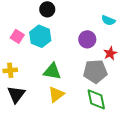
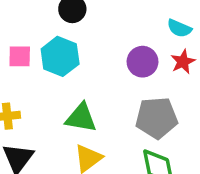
pink square: (17, 36) -> (20, 56), turned -32
red star: (110, 53) -> (183, 62), moved

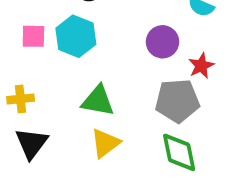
red star: (183, 62) -> (201, 66), moved

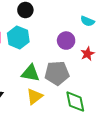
gray pentagon: (177, 101) -> (57, 73), moved

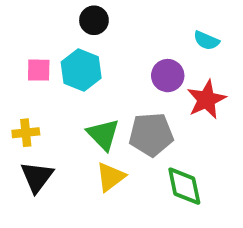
red star: (87, 54) -> (206, 100), size x1.5
green triangle: (30, 73) -> (103, 135), turned 36

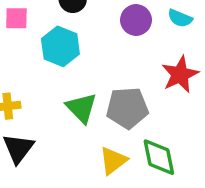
pink square: (39, 70) -> (16, 18), moved
purple circle: (168, 76) -> (136, 20), moved
yellow triangle: (111, 177) -> (113, 161), moved

